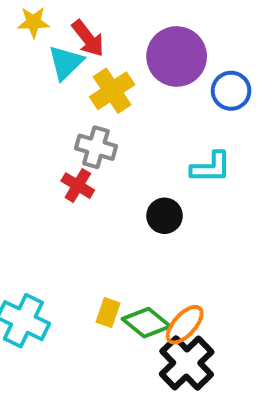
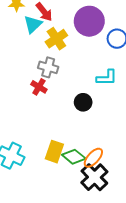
yellow rectangle: (108, 313) -> (54, 152), size x1.5

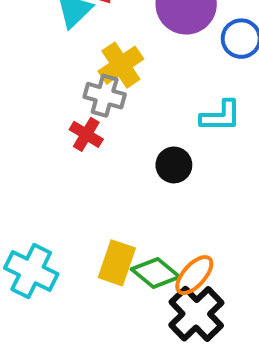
yellow cross: (56, 39) -> (121, 65), moved

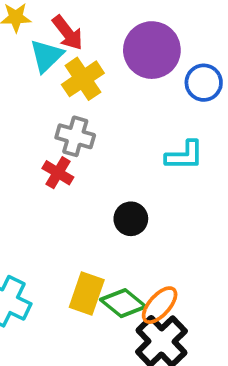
yellow cross: (121, 65) -> (83, 79), moved
black circle: (174, 165) -> (131, 219), moved

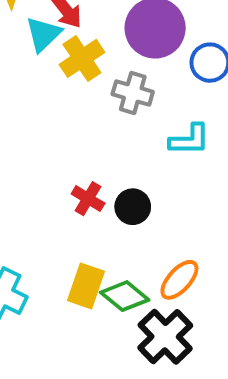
gray cross: (75, 136) -> (133, 93), moved
red cross: (58, 173) -> (88, 199), moved
orange ellipse: (160, 305) -> (179, 280), moved

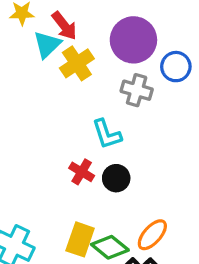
gray cross: (133, 93) -> (137, 90), moved
cyan L-shape: (190, 140) -> (107, 134), moved, turned 72

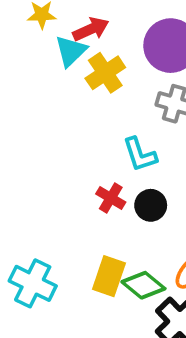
red arrow: (64, 26) -> (91, 29), turned -76

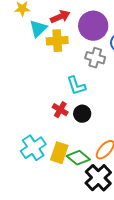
red arrow: (91, 29) -> (60, 17), moved
yellow cross: (105, 73) -> (57, 41), turned 30
cyan cross: (33, 283) -> (33, 148), moved, turned 30

